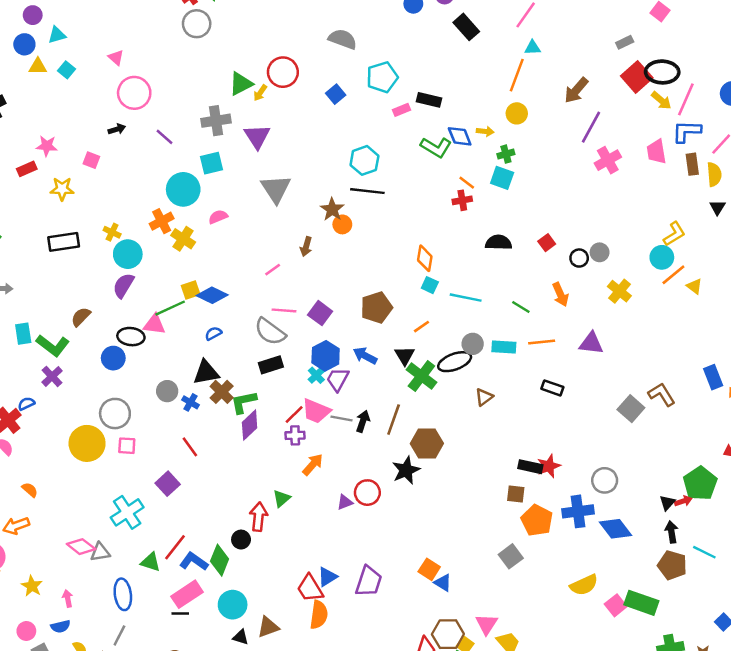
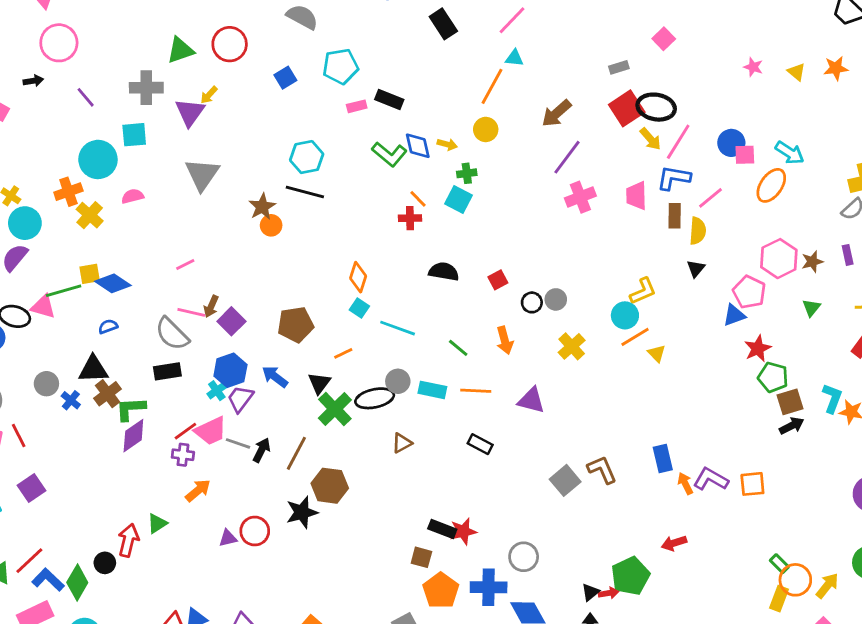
yellow arrow: (260, 93) -> (209, 95), moved
brown arrow: (306, 247) -> (211, 306), moved
pink trapezoid: (316, 411) -> (211, 431), turned -56
red line: (190, 447) -> (19, 436), moved

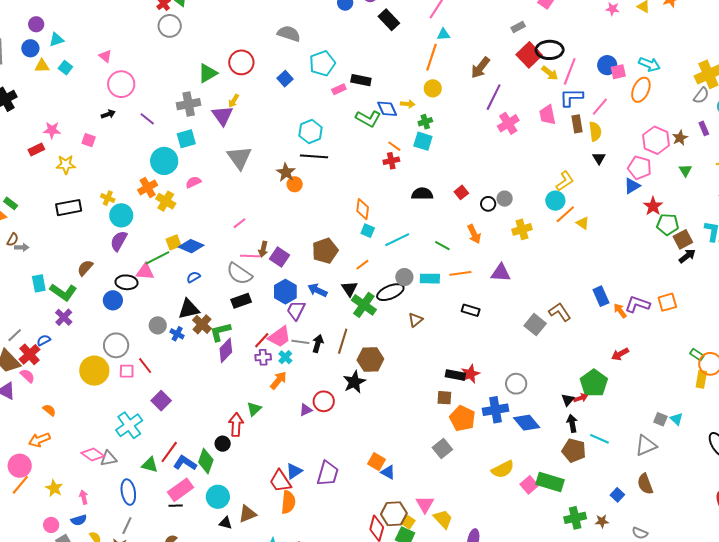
cyan line: (398, 328) -> (397, 240), turned -35
yellow cross: (572, 346) -> (522, 229), turned 36
cyan cross: (217, 391) -> (285, 357), moved

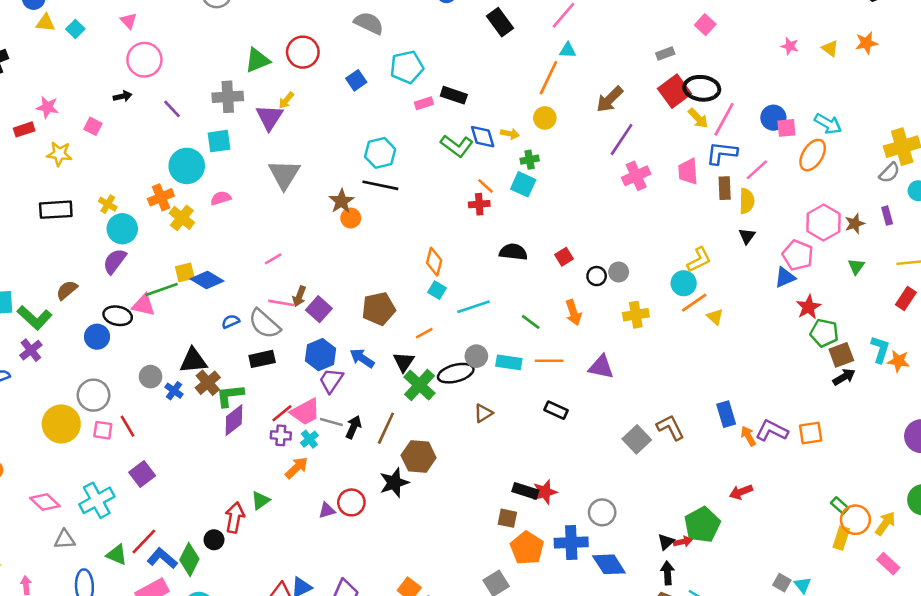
blue semicircle: (193, 277) -> (231, 321), moved
pink diamond: (93, 455) -> (45, 502), moved

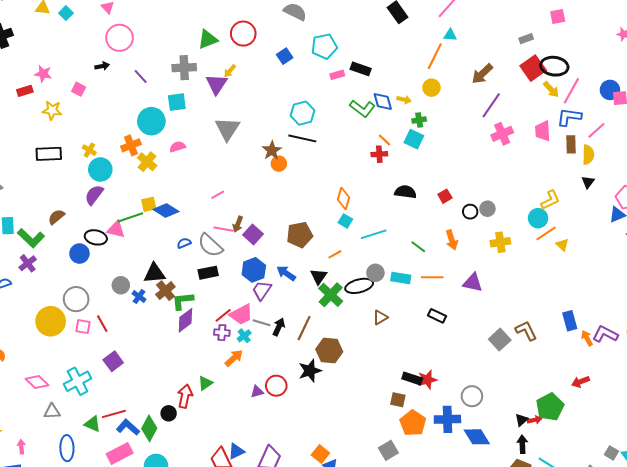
pink square: (705, 25) -> (558, 17), turned 35
red line: (144, 542) -> (114, 414), turned 30

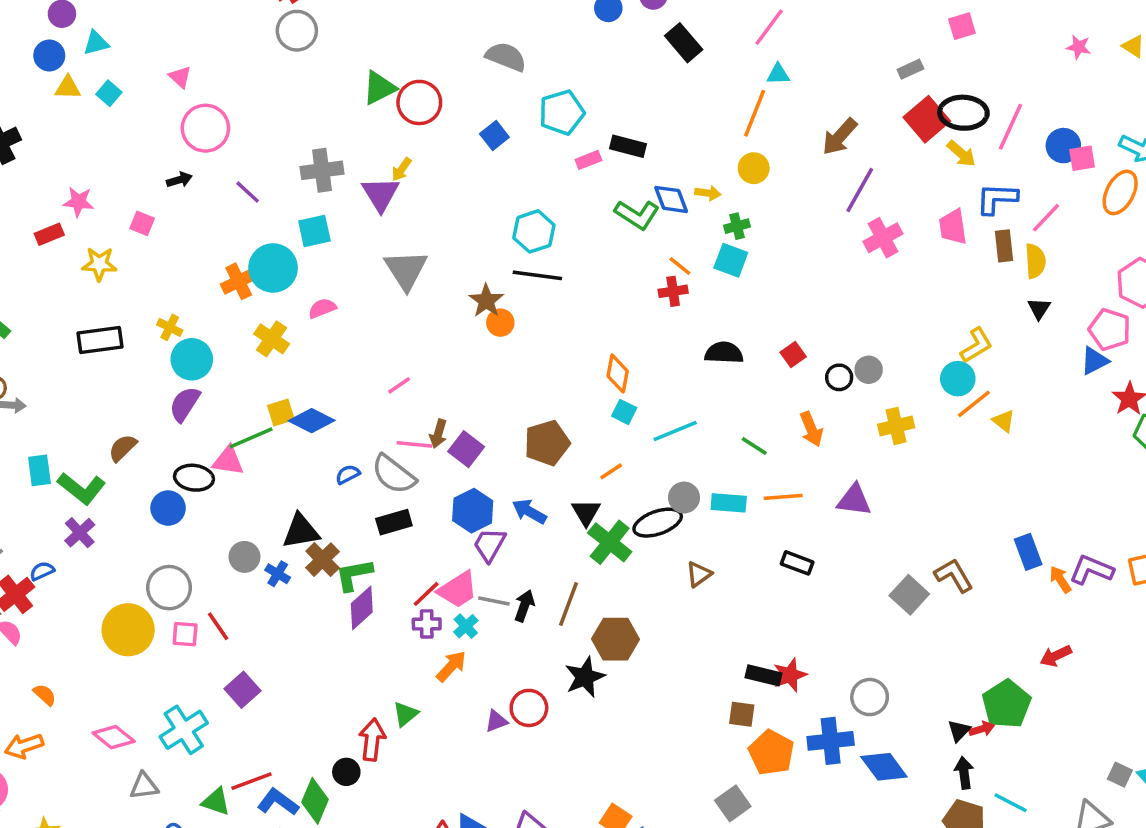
green triangle: (208, 39) -> (379, 88), moved
pink line: (571, 91) -> (1011, 127), moved
orange cross: (131, 145) -> (239, 281), moved

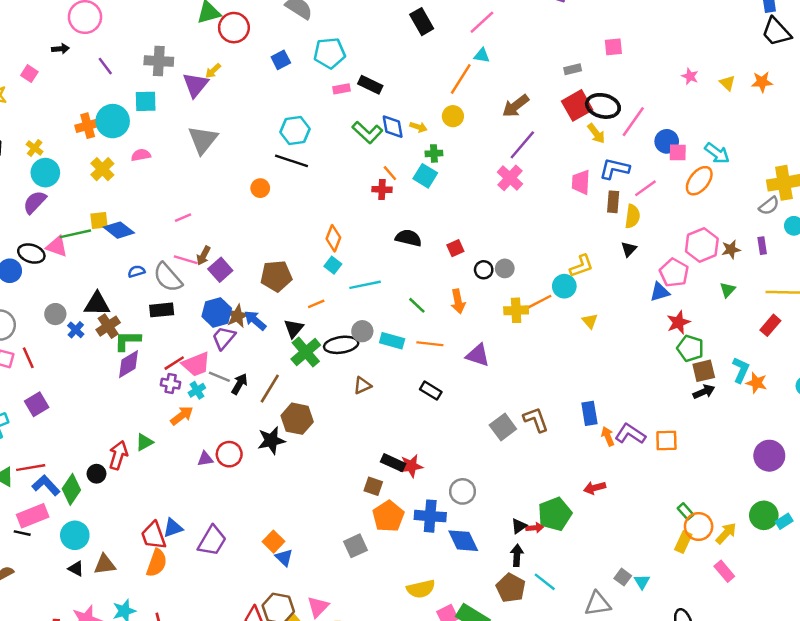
pink cross: (883, 238) -> (510, 178), moved, turned -30
brown star: (486, 301) -> (237, 316), moved
orange line: (974, 404) -> (539, 302), moved

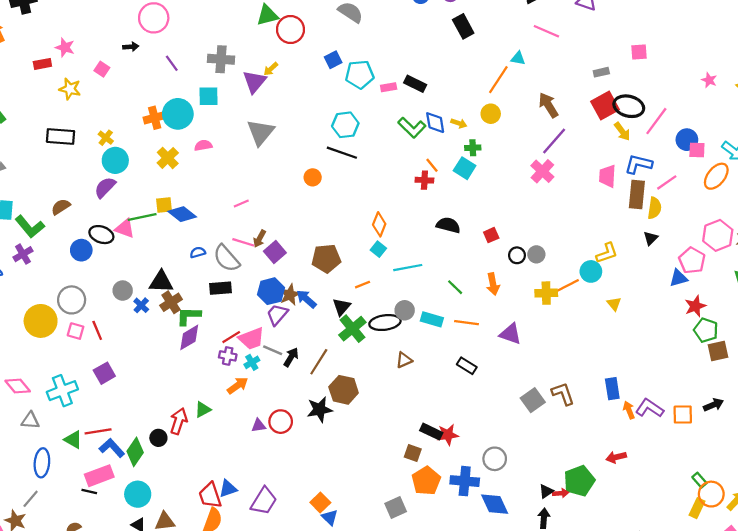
pink line: (482, 22) -> (546, 31), moved, turned 65
cyan pentagon: (330, 53) -> (360, 74), moved
brown arrow: (516, 106) -> (548, 105), turned 95
brown rectangle: (613, 202) -> (637, 195), size x1.4
black arrow: (704, 392) -> (713, 405), moved

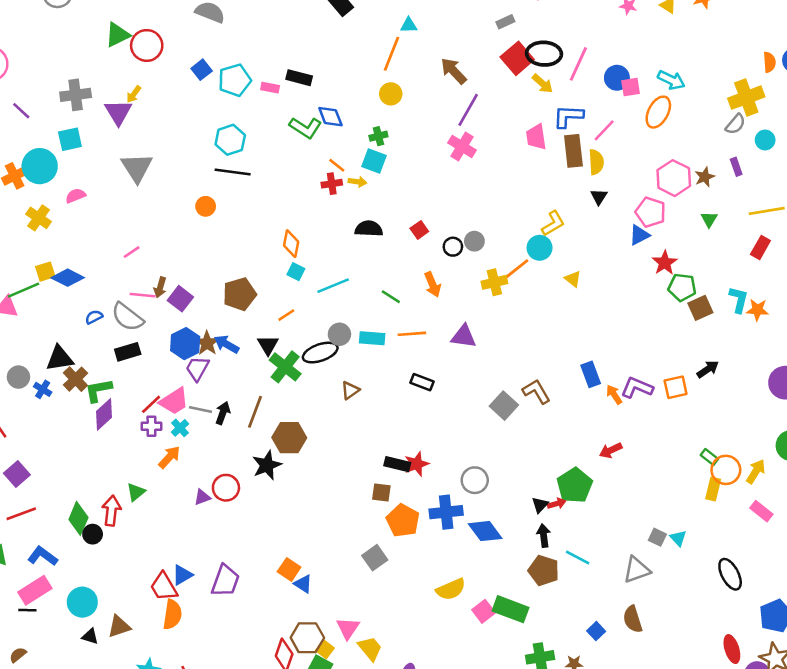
pink rectangle: (389, 87) -> (270, 88), turned 32
yellow arrow: (459, 123) -> (357, 182), moved
red line: (98, 431) -> (21, 514), moved
green diamond: (135, 452) -> (78, 518), moved

